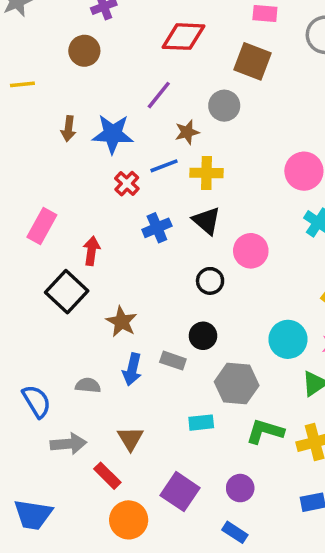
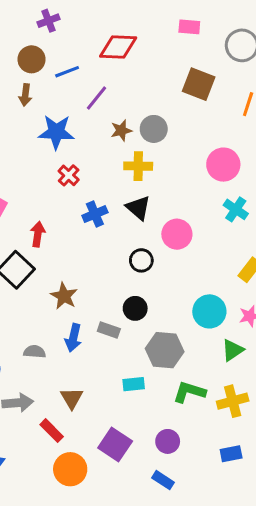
brown square: (253, 61) -> (199, 84), moved
gray circle: (224, 106) -> (154, 129), moved
brown arrow: (68, 129) -> (25, 95), moved
blue line: (164, 166) -> (67, 72), moved

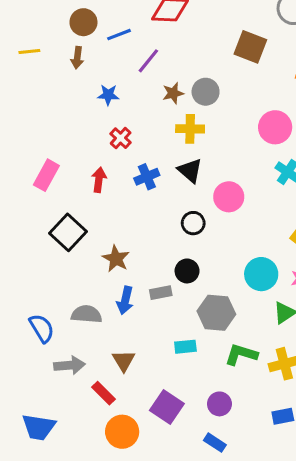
blue star: (56, 132) -> (108, 95), size x0.6
red arrow: (38, 234) -> (99, 180), moved
gray rectangle: (109, 330) -> (161, 293), turned -30
gray semicircle: (35, 352) -> (87, 314), size x1.4

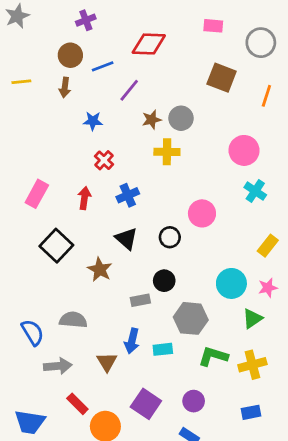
black triangle: (190, 171) -> (126, 239), moved
blue arrow: (125, 300) -> (132, 341), moved
red rectangle: (104, 393) -> (77, 404), moved

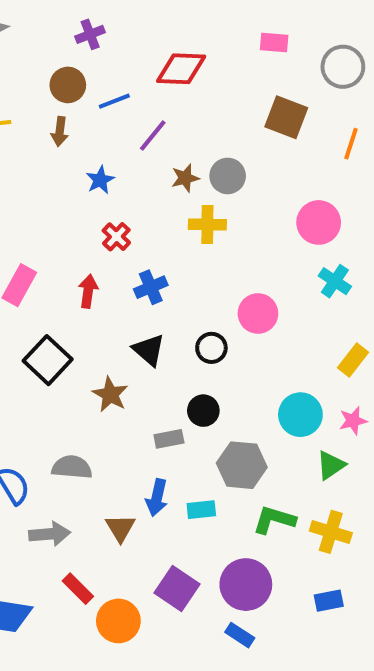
blue star: (93, 121) -> (100, 180), turned -30
yellow cross: (252, 365) -> (331, 532), turned 32
purple circle: (194, 401) -> (246, 585), size x1.6

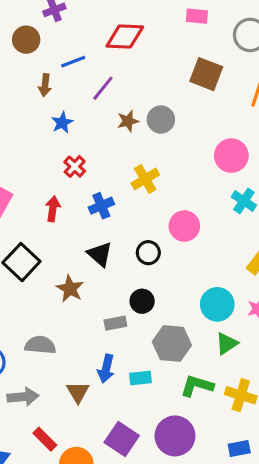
brown circle: (68, 85) -> (26, 40), moved
brown arrow: (60, 131) -> (45, 85), moved
yellow cross: (207, 224) -> (145, 179), moved, turned -32
green triangle: (331, 465) -> (227, 344), moved

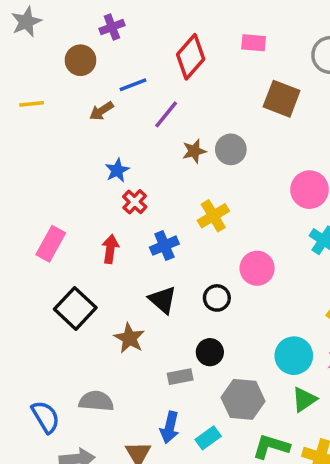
pink rectangle: (197, 16) -> (254, 43), moved
red diamond: (125, 37) -> (191, 57), turned -51
brown arrow: (45, 85) -> (101, 111), turned 50
blue star: (62, 123) -> (117, 170), moved
cyan rectangle: (140, 378) -> (208, 438), turned -30

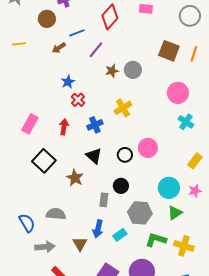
brown square: (282, 99) -> (169, 51), moved
pink circle: (257, 268) -> (148, 148), moved
gray rectangle: (180, 377) -> (104, 200), turned -72

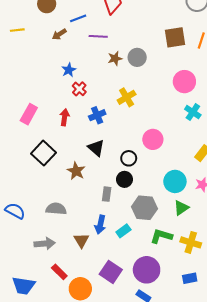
purple line: (96, 50) -> (98, 36), turned 54
brown square: (169, 51) -> (175, 37), turned -30
black circle: (125, 155) -> (129, 158), moved
blue semicircle: (27, 223) -> (15, 211), moved, turned -30

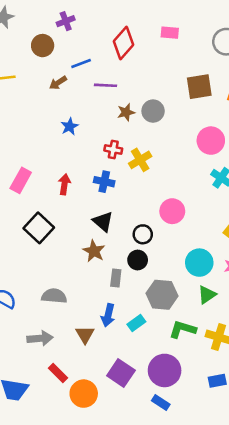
red cross: (79, 89) -> (113, 150), moved, turned -32
blue cross: (97, 115) -> (104, 182), turned 35
brown star: (76, 171) -> (94, 251), moved

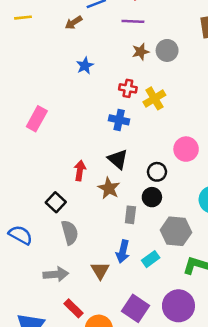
purple line: (105, 85) -> (133, 21), moved
red arrow: (64, 184) -> (80, 171), moved
black square: (39, 228) -> (56, 202), moved, size x0.7
gray semicircle: (54, 296) -> (70, 233), turned 70

